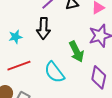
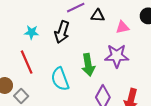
red line: (19, 66) -> (27, 62), turned 70

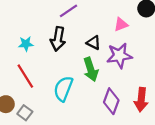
black triangle: (98, 16) -> (94, 43), moved, turned 32
cyan semicircle: (60, 79) -> (63, 89), turned 50

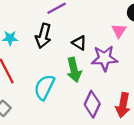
pink triangle: (121, 24) -> (119, 31), moved, turned -40

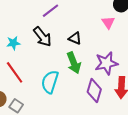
black arrow: (43, 36) -> (42, 37), turned -45
purple star: (104, 58) -> (106, 63), moved

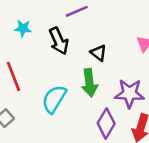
cyan star: (13, 43) -> (23, 28), moved

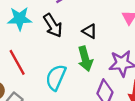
cyan star: (23, 28) -> (20, 19), size x1.5

